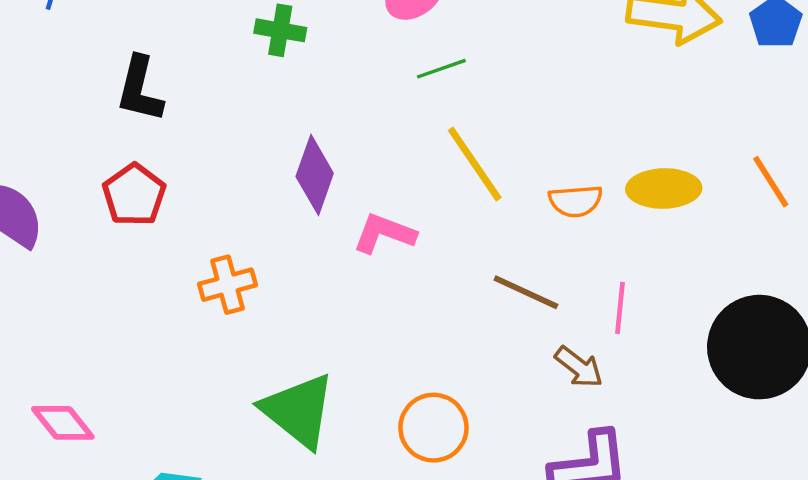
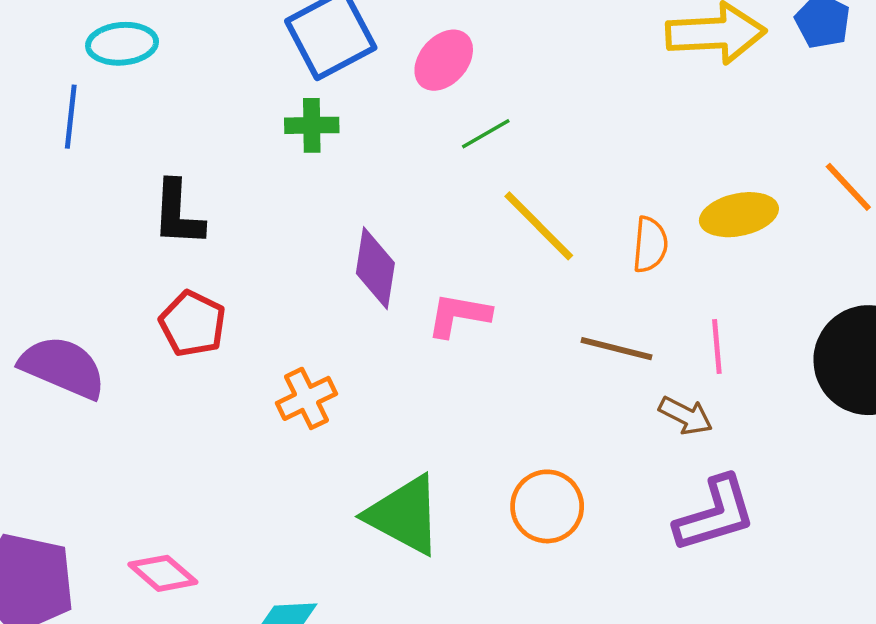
orange semicircle: (575, 201) -> (650, 245), turned -70

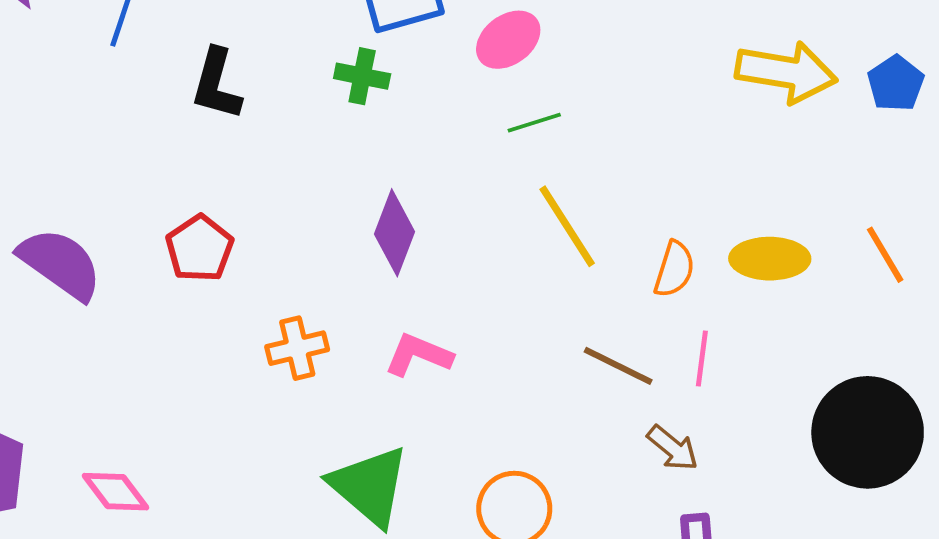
black L-shape: (178, 213) -> (216, 84), moved
pink L-shape: (459, 315) -> (418, 355), moved
pink line: (717, 347) -> (702, 358), moved

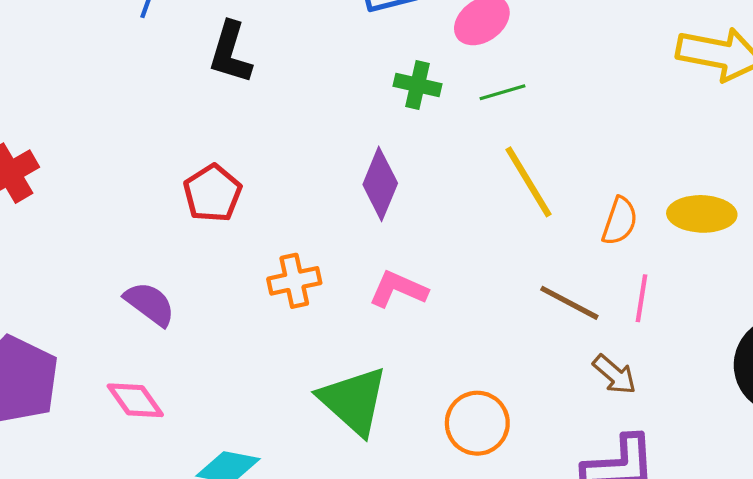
green cross: (362, 76) -> (418, 85), moved
purple semicircle: (60, 264) -> (150, 304), moved, size x0.7

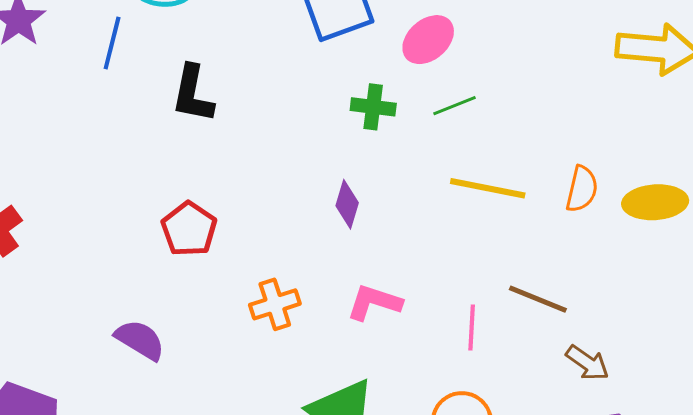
yellow line: (529, 182) -> (488, 188), turned -42
purple diamond: (380, 184) -> (347, 204), size x0.7
orange semicircle: (620, 221) -> (582, 189), moved
pink line: (641, 298) -> (472, 327), moved

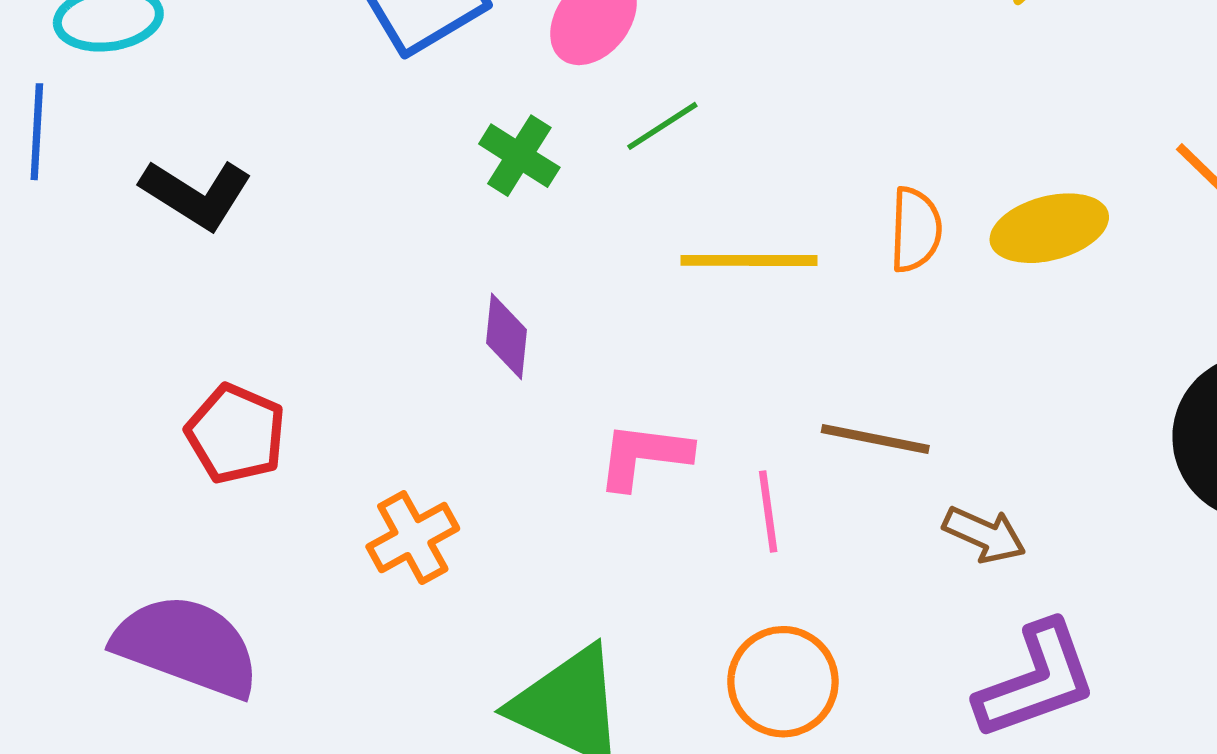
black L-shape: (193, 94) -> (196, 194), turned -58
green cross: (373, 107) -> (519, 156), turned 36
pink L-shape: (374, 302) -> (644, 456), moved
purple semicircle: (140, 340) -> (187, 646), size x1.6

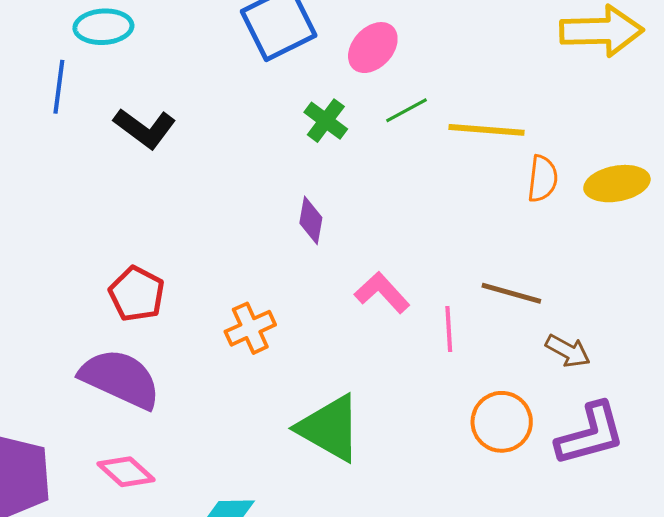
yellow line: (749, 260) -> (486, 130), moved
red pentagon: (236, 434) -> (137, 294), moved
pink L-shape: (644, 456) -> (382, 293), turned 36
orange circle: (783, 682) -> (502, 422), moved

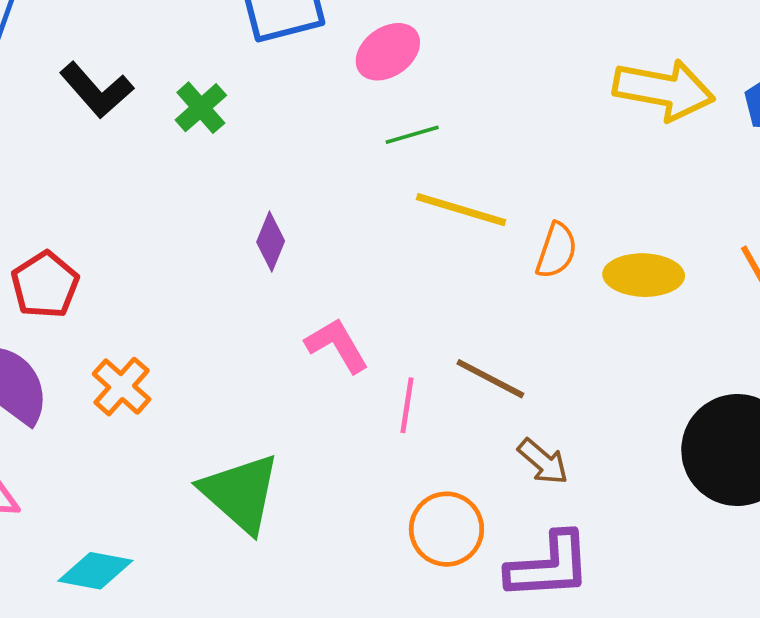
green cross: (326, 121) -> (201, 108), moved
yellow line: (486, 130) -> (461, 210), moved
orange cross: (250, 328) -> (122, 387), moved, turned -36

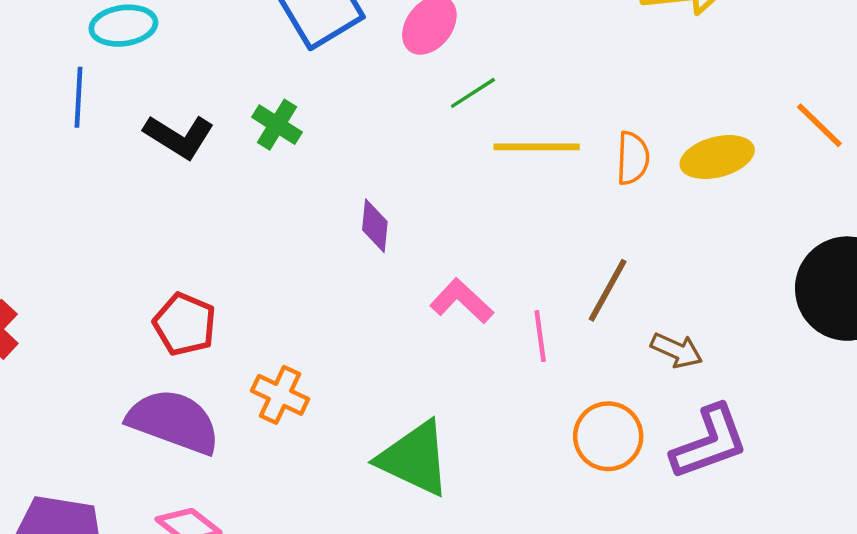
brown line: (490, 379) -> (608, 290), turned -72

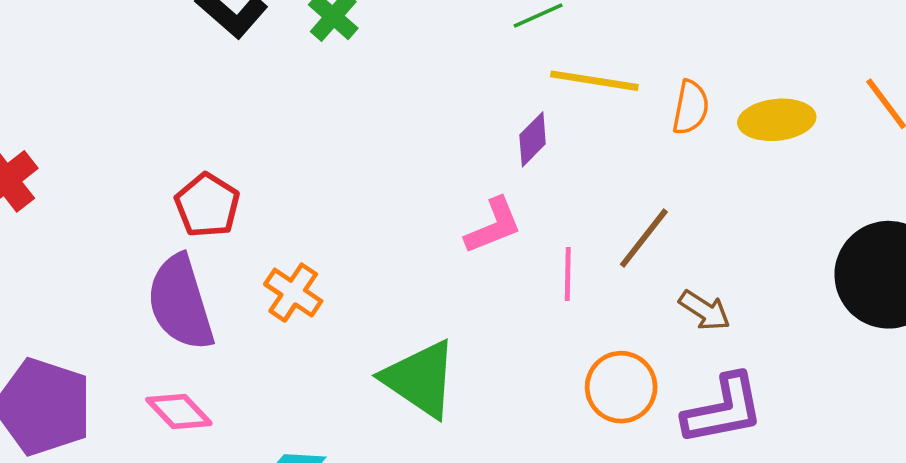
purple diamond: (375, 226) -> (533, 139), moved, turned 30
pink L-shape: (462, 301) -> (493, 226), turned 106
purple semicircle: (174, 421) -> (180, 303), turned -136

